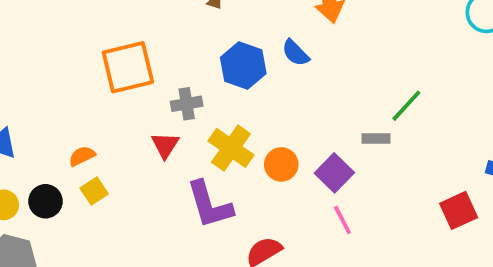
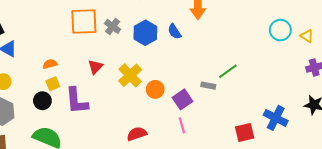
gray cross: (187, 104) -> (113, 26), moved, turned 35
black circle: (45, 201) -> (42, 101), moved
purple L-shape: (210, 205) -> (77, 101), moved

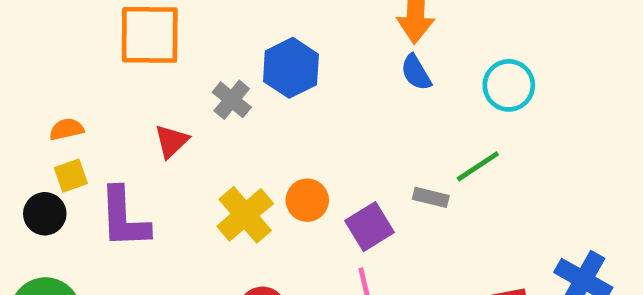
gray cross: (113, 26) -> (232, 100), moved
cyan circle: (280, 30) -> (509, 85), moved
blue semicircle: (174, 31) -> (416, 72), moved
yellow cross: (130, 75) -> (245, 215), moved

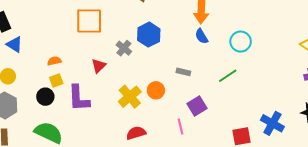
gray rectangle: (431, 197) -> (183, 72), moved
purple square: (369, 227) -> (197, 106), moved

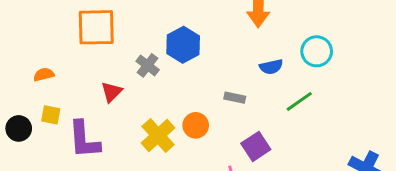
blue semicircle: (201, 36) -> (271, 67), moved, turned -70
orange semicircle: (54, 61) -> (44, 75), moved
yellow square: (56, 81) -> (51, 115), turned 32
black circle: (45, 97) -> (19, 128), moved

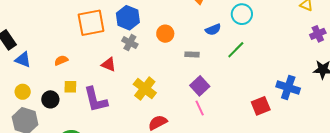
blue hexagon: (183, 45) -> (128, 18), moved
red triangle: (112, 92) -> (109, 64), turned -42
orange circle: (196, 125) -> (165, 34), moved
purple square: (256, 146) -> (200, 86), moved

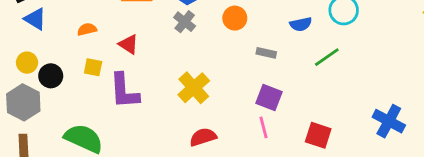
red triangle: (109, 64) -> (128, 44), moved
purple square: (200, 86) -> (269, 97), turned -36
black circle: (50, 99) -> (51, 76), moved
red square: (261, 106) -> (318, 135), moved, turned 30

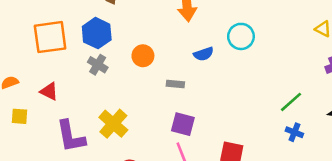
green line: (327, 57) -> (291, 102), moved
purple L-shape: (124, 91) -> (71, 136), moved
blue cross: (389, 121) -> (294, 132), size x0.6

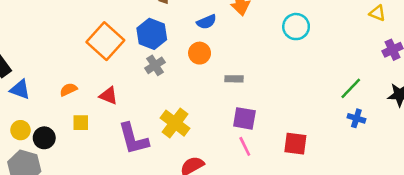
orange square: (50, 37) -> (105, 41), turned -36
blue semicircle: (204, 54) -> (206, 22), moved
gray cross: (98, 65) -> (155, 65), turned 30

